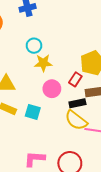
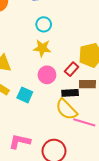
cyan circle: (34, 46) -> (44, 24), moved

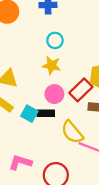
red rectangle: (72, 69) -> (81, 90), size x1.5
black rectangle: (70, 93) -> (46, 113), moved

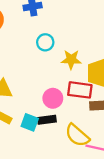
yellow star: (51, 65) -> (71, 60), moved
red rectangle: (81, 90) -> (80, 90), turned 60

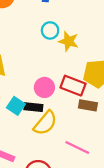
yellow star: (71, 60) -> (69, 41), moved
yellow semicircle: (77, 135) -> (45, 123), moved, turned -105

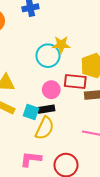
cyan circle: (50, 30) -> (48, 56), moved, size x1.5
yellow semicircle: (45, 123) -> (45, 128), moved

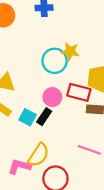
black rectangle: (46, 109) -> (44, 117), turned -56
yellow semicircle: (45, 128) -> (39, 155), moved

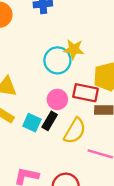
yellow semicircle: (39, 155) -> (75, 131), moved

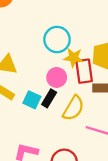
yellow star: (74, 49) -> (73, 58), moved
red rectangle: (86, 93) -> (84, 71), turned 70

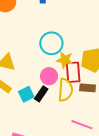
cyan square: (32, 100) -> (26, 94), turned 35
yellow semicircle: (73, 108) -> (65, 90), moved, turned -30

